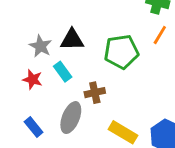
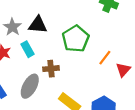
orange line: (160, 35) -> (105, 58), moved
green pentagon: (121, 52) -> (76, 39), turned -30

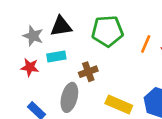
green pentagon: (76, 39) -> (107, 31), turned -30
cyan rectangle: (28, 49) -> (56, 56), turned -56

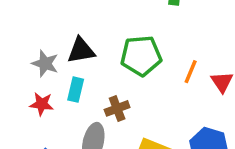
cyan rectangle: (56, 56) -> (76, 90), turned -66

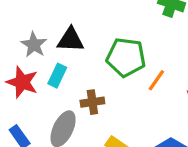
orange line: (191, 72) -> (156, 80), moved
red star: (42, 104) -> (22, 82), size x1.4

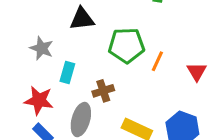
black triangle: (71, 40) -> (82, 19), moved
red star: (22, 82) -> (39, 100), moved

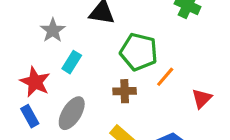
brown cross: (103, 91) -> (125, 91), moved

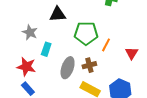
brown cross: (125, 91) -> (89, 65), moved
gray ellipse: (72, 113) -> (68, 68), moved

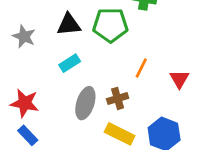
gray star: (30, 32) -> (24, 36), moved
green pentagon: (86, 33) -> (110, 25), moved
cyan rectangle: (46, 49) -> (70, 63), moved, turned 40

